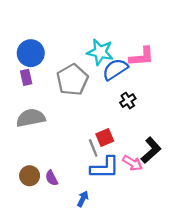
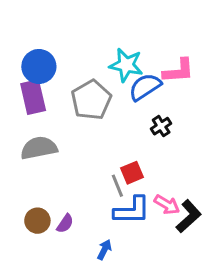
purple rectangle: (26, 77) -> (33, 97), size x1.6
black L-shape: (151, 150) -> (189, 216), moved
purple semicircle: (52, 178) -> (65, 224), turned -119

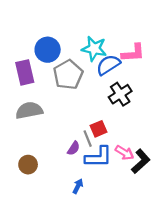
blue circle: (39, 66) -> (48, 50), moved
black cross: (161, 126) -> (120, 94), size x1.5
purple semicircle: (65, 224) -> (74, 148), moved

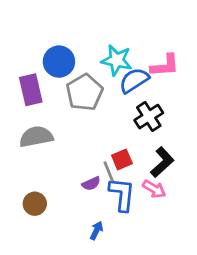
purple semicircle: (74, 148) -> (91, 184), turned 32
blue L-shape: (98, 157) -> (122, 194), turned -84
black L-shape: (141, 161) -> (162, 162), moved

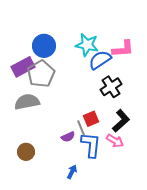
purple rectangle: (31, 90) -> (23, 67), turned 75
gray pentagon: (84, 92) -> (41, 74), moved

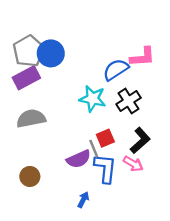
cyan star: (87, 45) -> (93, 99), moved
gray pentagon: (41, 74) -> (29, 51), moved
purple semicircle: (68, 137) -> (79, 159), size x1.5

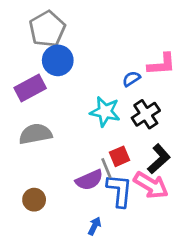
gray pentagon: (29, 51) -> (47, 29), moved
blue semicircle: (116, 70) -> (131, 79), size x0.6
pink arrow: (133, 164) -> (151, 185), size x1.5

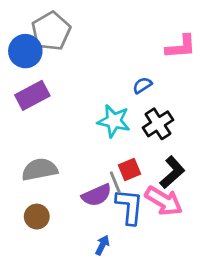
blue circle: (58, 60) -> (25, 51), moved
pink L-shape: (162, 64) -> (181, 47), moved
gray semicircle: (35, 134) -> (40, 169), moved

